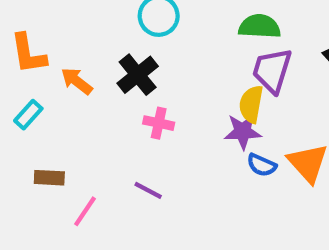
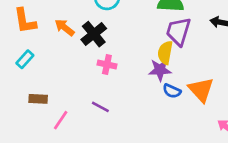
orange arrow: (77, 81) -> (65, 27), moved

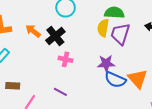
yellow semicircle: (165, 53) -> (103, 28), moved
blue semicircle: (172, 91) -> (115, 80), size x1.5

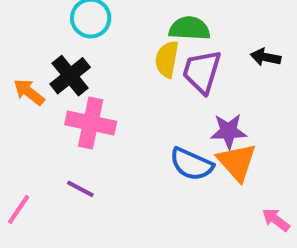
orange arrow: (33, 31) -> (29, 92), moved
pink cross: (66, 59) -> (91, 123), size x1.6
purple star: (106, 63) -> (229, 131), moved

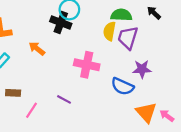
black arrow: (266, 57) -> (154, 13), moved, turned 32
black cross: (70, 76) -> (61, 23), moved, turned -30
pink cross: (91, 123) -> (87, 65), moved
orange triangle: (237, 162) -> (146, 112), moved

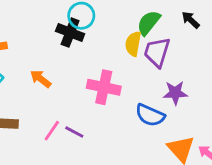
green semicircle: (121, 15) -> (149, 23), turned -54
orange arrow: (37, 49) -> (41, 79), moved
pink line: (31, 110) -> (52, 131), moved

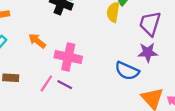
purple trapezoid: (157, 52) -> (150, 24), moved
pink cross: (104, 87) -> (68, 57), moved

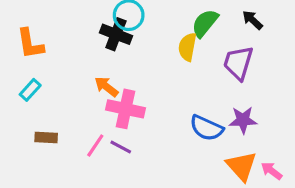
orange arrow: (37, 41) -> (106, 87), moved
purple star: (148, 52) -> (243, 120), moved

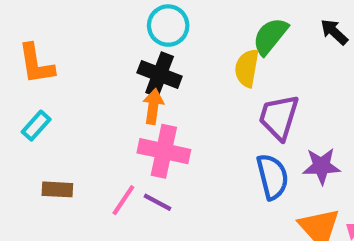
black cross: (116, 34) -> (160, 75), moved
purple trapezoid: (238, 63) -> (279, 117), moved
orange arrow: (106, 87) -> (153, 106), moved, turned 60
blue semicircle: (206, 128) -> (272, 177), turned -128

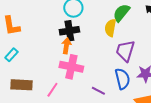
black cross: (160, 75) -> (69, 31), turned -30
brown rectangle: (57, 189) -> (21, 85), size x1.5
purple line: (157, 202) -> (98, 91), moved

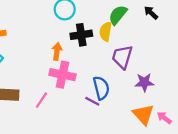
black cross: (69, 31) -> (81, 35), moved
blue semicircle: (122, 79) -> (101, 88), moved

